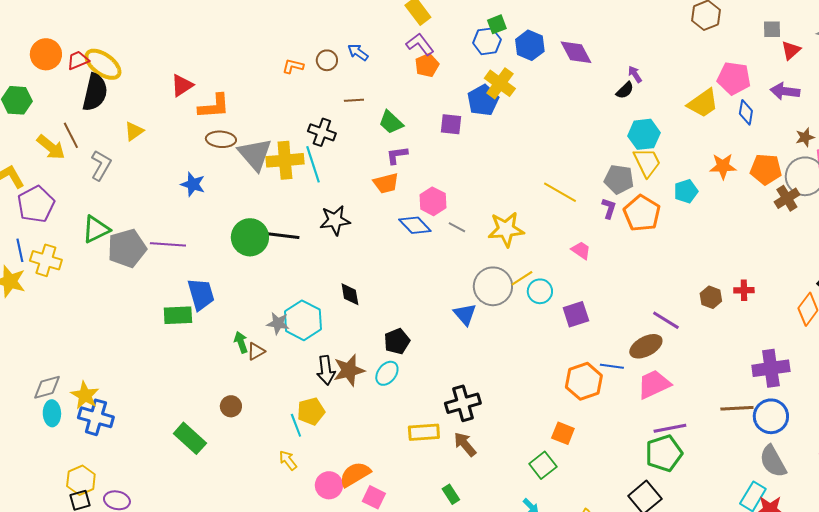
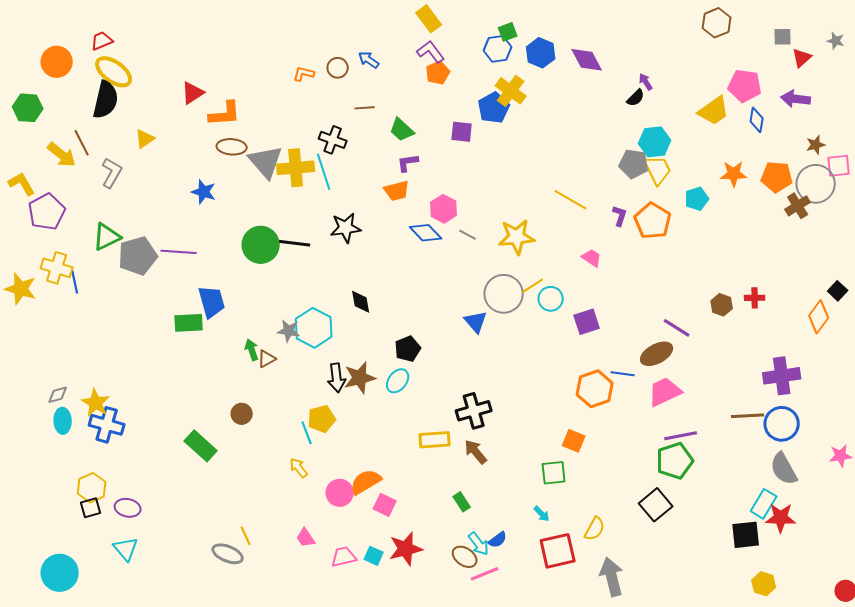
red trapezoid: (78, 60) -> (102, 41), moved
gray pentagon: (619, 179) -> (634, 164), moved
blue line: (20, 250) -> (75, 282), moved
gray diamond: (47, 387) -> (58, 395), size x0.7
green square: (543, 465) -> (554, 473), turned 32

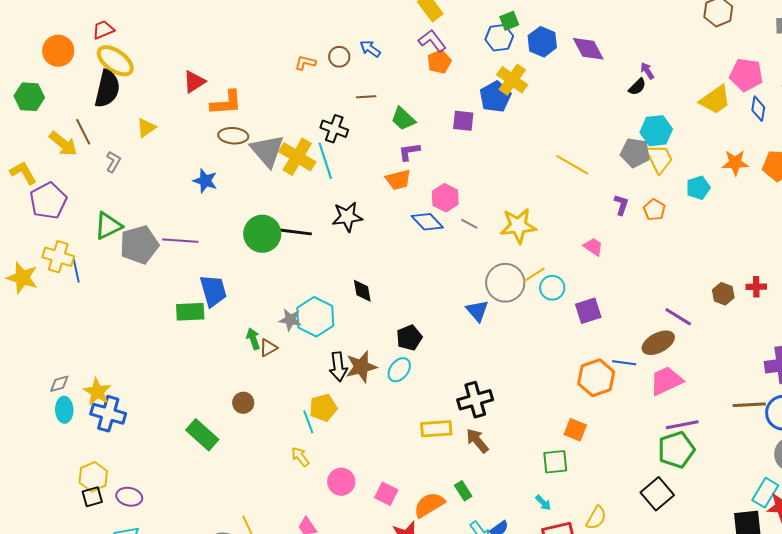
yellow cross: (296, 168) -> (297, 157), turned 36
gray L-shape: (112, 173) -> (113, 162), size x0.7
yellow line: (571, 200) -> (572, 165), moved
orange pentagon: (653, 221) -> (654, 210), size x0.6
orange semicircle: (366, 482) -> (429, 505), moved

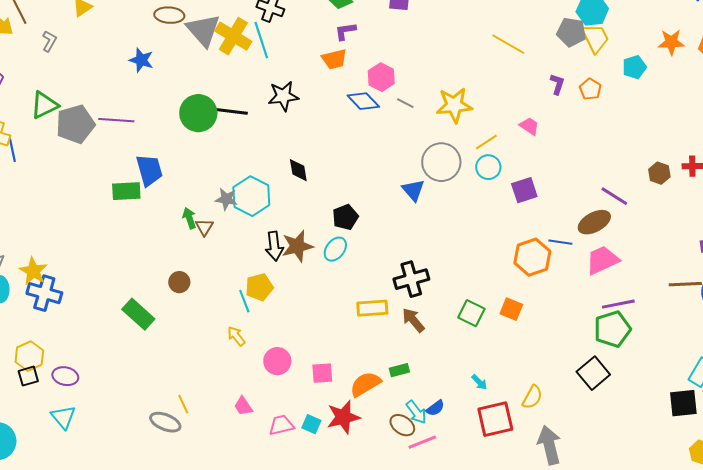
yellow line: (534, 275) -> (486, 142), moved
brown triangle: (268, 348) -> (204, 227), turned -30
green square: (555, 462) -> (471, 313), moved, turned 32
green rectangle: (463, 491) -> (399, 370), turned -72
pink square: (386, 494) -> (322, 373), turned -30

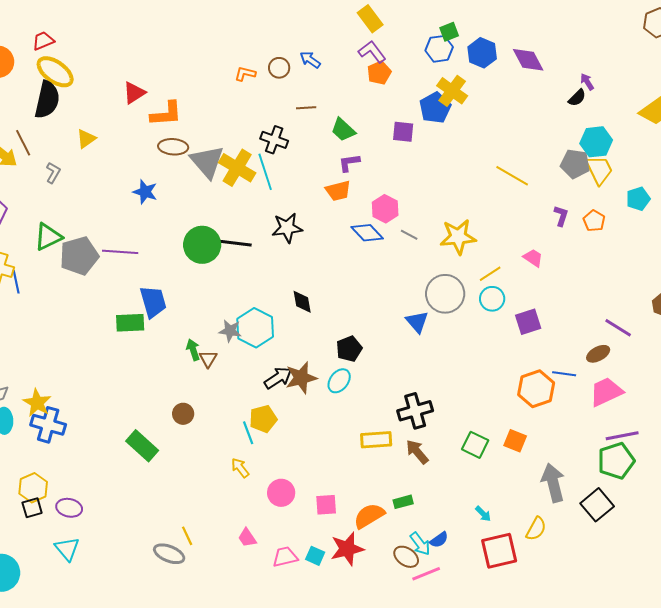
brown ellipse: (594, 222) -> (598, 354), size x0.7
black arrow: (274, 246) -> (278, 378), turned -116
gray arrow: (549, 445) -> (553, 483), moved

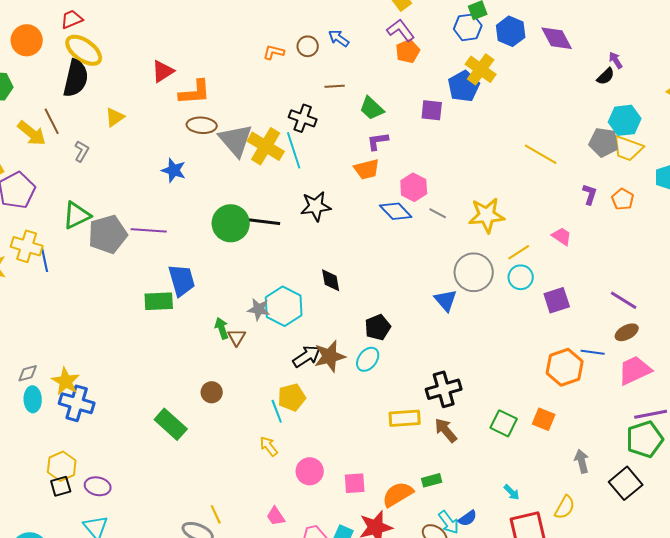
yellow trapezoid: (599, 170) -> (628, 148), turned 136
purple line: (618, 328) -> (624, 300), moved
gray arrow: (553, 483) -> (582, 461), size x0.6

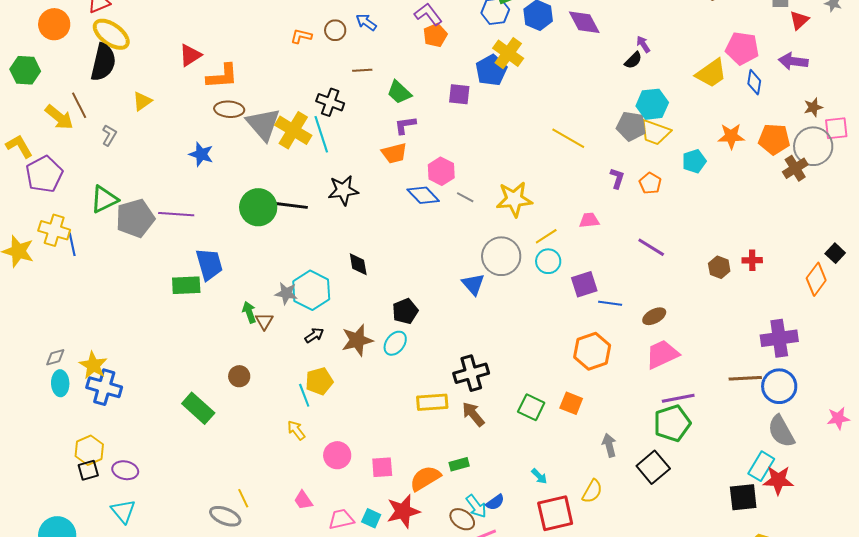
pink trapezoid: (562, 236) -> (589, 220), turned -40
purple line: (624, 300) -> (651, 247), moved
blue line: (593, 352) -> (610, 303), moved
black arrow: (307, 356) -> (314, 335), moved, size x0.7

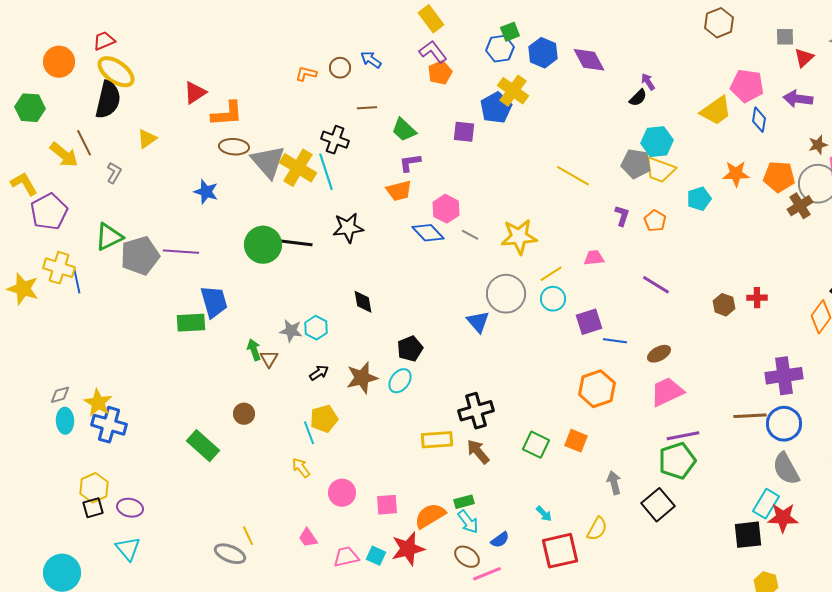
cyan hexagon: (311, 290) -> (316, 328), size x0.6
cyan arrow: (476, 506) -> (468, 522), moved

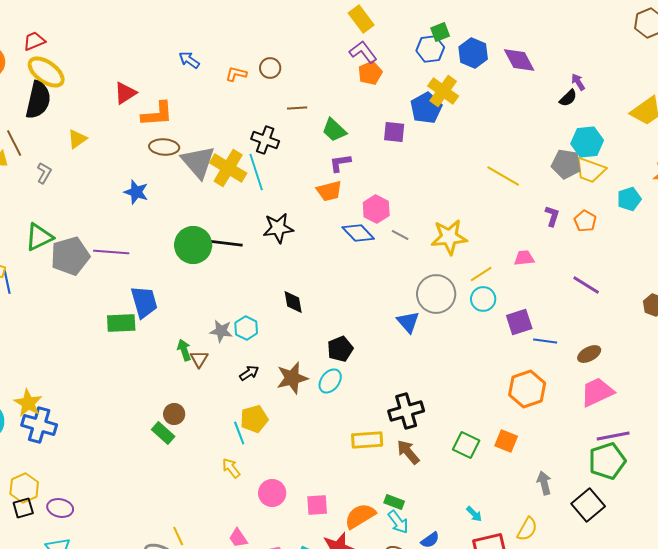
blue arrow: (371, 60) -> (189, 60), moved
green rectangle: (203, 446) -> (163, 433), moved, size x0.7
green rectangle: (464, 502) -> (394, 502), turned 36

